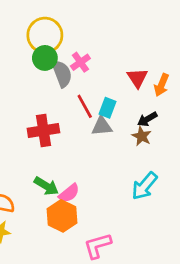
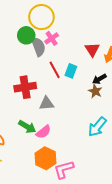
yellow circle: (45, 35) -> (41, 17), moved
gray triangle: (102, 126) -> (47, 103), moved
orange hexagon: (62, 216) -> (45, 158), moved

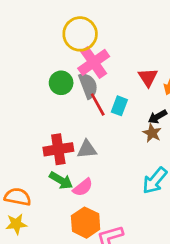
green circle: (26, 35) -> (61, 83), moved
pink cross: (52, 38) -> (94, 62), size x1.6
gray semicircle: (38, 47) -> (88, 86), moved
red cross: (25, 87) -> (58, 149), moved

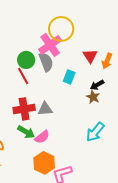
yellow circle: (80, 34) -> (61, 29), moved
red line: (98, 105) -> (23, 76), moved

